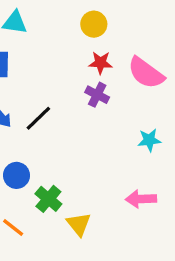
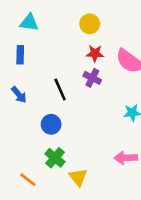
black line: (38, 118) -> (60, 90), moved, turned -70
blue circle: (17, 175) -> (51, 124), moved

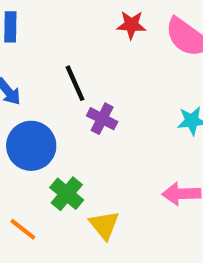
purple cross: (92, 78) -> (102, 119), moved
blue circle: (51, 124) -> (31, 146), moved, size x1.5

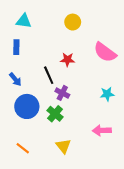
red star: (131, 25) -> (67, 60), moved
green cross: (67, 194) -> (55, 114), moved

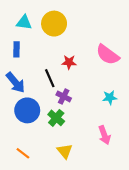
yellow circle: (73, 22) -> (54, 24), moved, size x1.5
blue arrow: (15, 79) -> (15, 83), size x1.5
pink arrow: (102, 130) -> (104, 135), turned -108

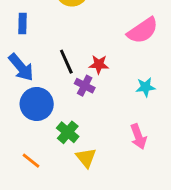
pink semicircle: (108, 55) -> (143, 31), turned -70
red star: (69, 62) -> (99, 64), moved
green cross: (56, 118) -> (68, 132), moved

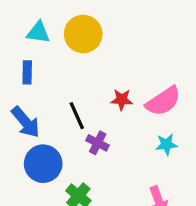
pink semicircle: (143, 31) -> (163, 101), moved
red star: (99, 64) -> (122, 100), moved

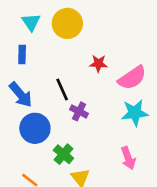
cyan triangle: (38, 32) -> (31, 22), turned 48
red star: (122, 100) -> (98, 64), moved
cyan star: (166, 144) -> (135, 113), size x1.5

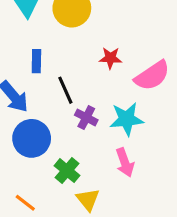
blue rectangle: (22, 54) -> (36, 61), moved
cyan star: (135, 113) -> (127, 119), moved
pink arrow: (128, 158) -> (125, 163), moved

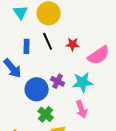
black line: (65, 90) -> (48, 41), moved
blue circle: (32, 138) -> (37, 89), moved

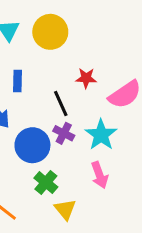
black line: (48, 41) -> (61, 103), moved
cyan star: (83, 82) -> (101, 135), turned -30

